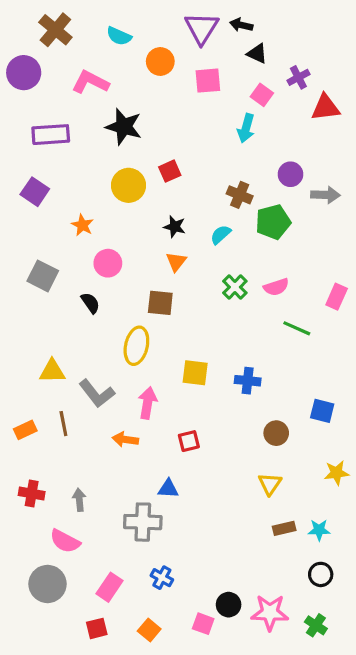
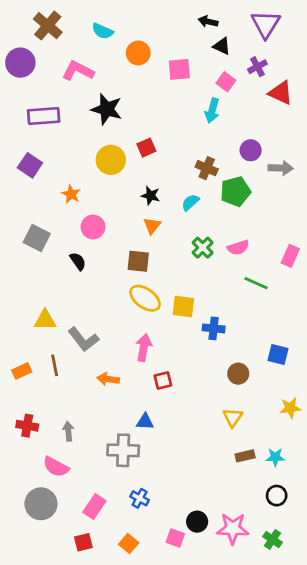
purple triangle: (202, 28) -> (266, 24), moved
red triangle: (325, 108) -> (281, 93), turned 32
yellow ellipse: (136, 346) -> (145, 298), moved, turned -68
yellow square: (195, 373) -> (183, 306), moved
pink arrow: (148, 403) -> (144, 348), moved

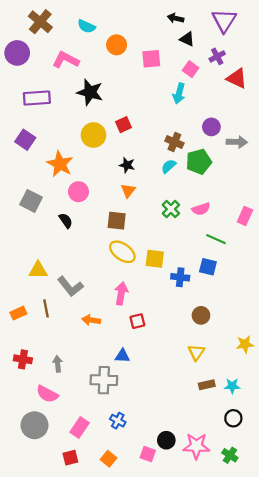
orange star: (71, 194) -> (60, 164), size x1.6
cyan semicircle: (190, 202) -> (169, 166), moved
blue square: (278, 354) -> (208, 267), moved

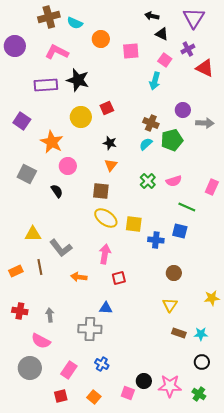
brown cross: (40, 22) -> (49, 17), moved, turned 35
purple rectangle: (37, 98) -> (46, 85), moved
brown rectangle: (207, 385) -> (179, 333), turned 32

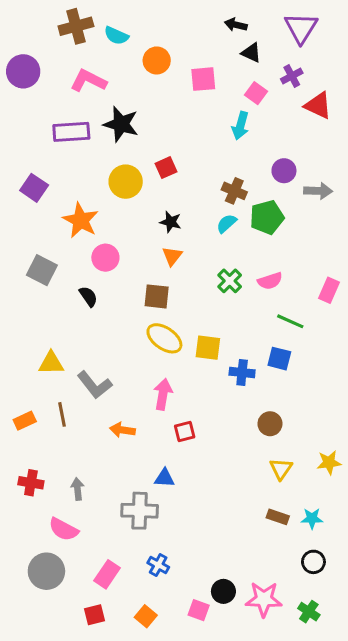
yellow triangle: (170, 305) -> (281, 469), moved

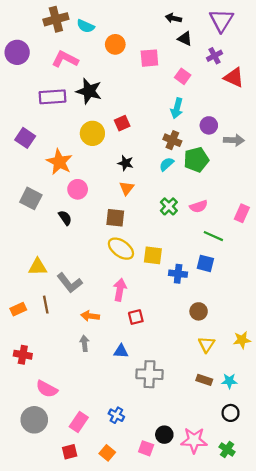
pink square: (256, 93) -> (183, 76), moved
cyan arrow: (240, 126) -> (177, 108), moved
gray arrow: (77, 489) -> (84, 343), moved
gray cross: (140, 511) -> (149, 374), moved

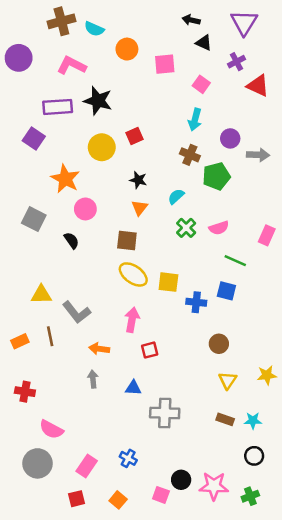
purple square: (25, 138) -> (34, 138), moved
cyan semicircle: (167, 164) -> (176, 196), moved
green cross: (227, 449) -> (250, 496), turned 35

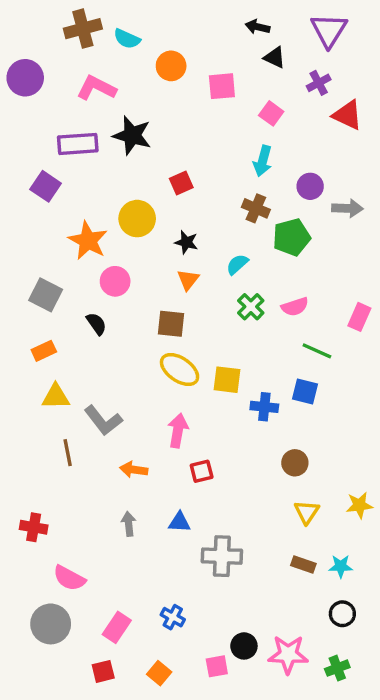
yellow circle: (102, 147) -> (137, 219), moved
orange rectangle: (20, 341) -> (44, 351), moved
gray arrow: (93, 379) -> (129, 524), moved
pink square: (161, 495) -> (217, 666), turned -30

